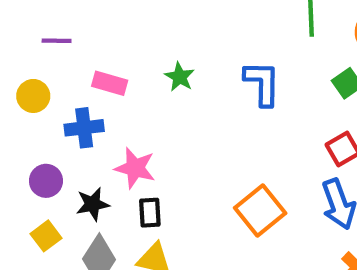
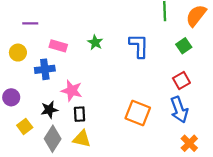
purple circle: (46, 181) -> (11, 97), moved
orange square: (260, 210) -> (138, 113), turned -30

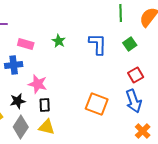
green square: (184, 46) -> (130, 44), moved

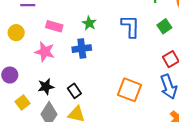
blue cross: (14, 65) -> (82, 49), moved
pink star: (38, 84) -> (45, 52), moved
black rectangle: (45, 105) -> (74, 91), turned -32

